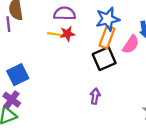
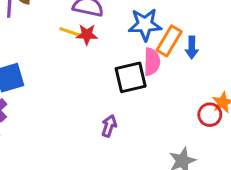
orange rectangle: (107, 37) -> (169, 41), moved
pink semicircle: (131, 44) -> (152, 62), moved, turned -42

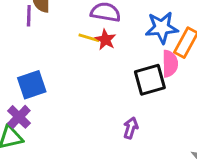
red star: (87, 35) -> (105, 40), turned 30

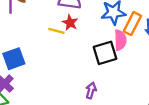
yellow line: (89, 38) -> (56, 31), moved

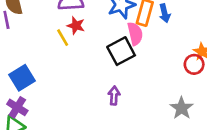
yellow line: (56, 31) -> (63, 38), turned 56

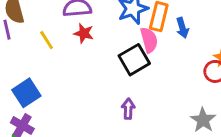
blue arrow: (165, 13) -> (182, 28), moved
yellow line: (63, 38) -> (47, 40), moved

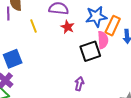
red star: (84, 33) -> (68, 27), moved

